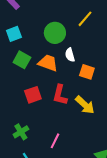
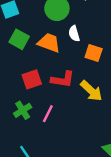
red L-shape: (60, 95) -> (63, 79), turned -95
green cross: (21, 132) -> (23, 110), moved
pink line: (55, 141) -> (48, 114), moved

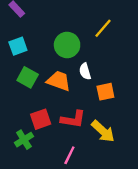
orange square: (94, 53) -> (105, 92), turned -30
green cross: (23, 110) -> (24, 140), moved
pink line: (48, 114) -> (69, 155), moved

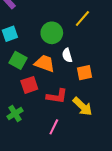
red square: (41, 119) -> (29, 85), moved

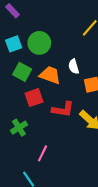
green circle: (52, 33) -> (39, 43), moved
pink line: (54, 127) -> (43, 153), moved

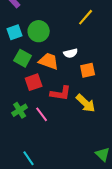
white semicircle: (74, 66) -> (71, 53), turned -88
pink line: (43, 153) -> (42, 114), moved, turned -63

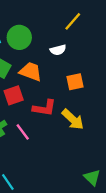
white semicircle: (71, 53) -> (58, 50), moved

